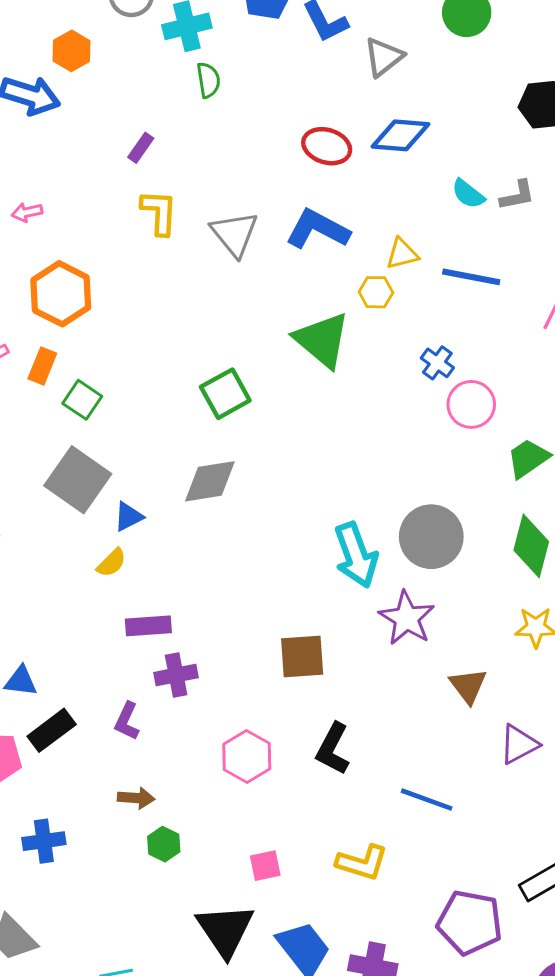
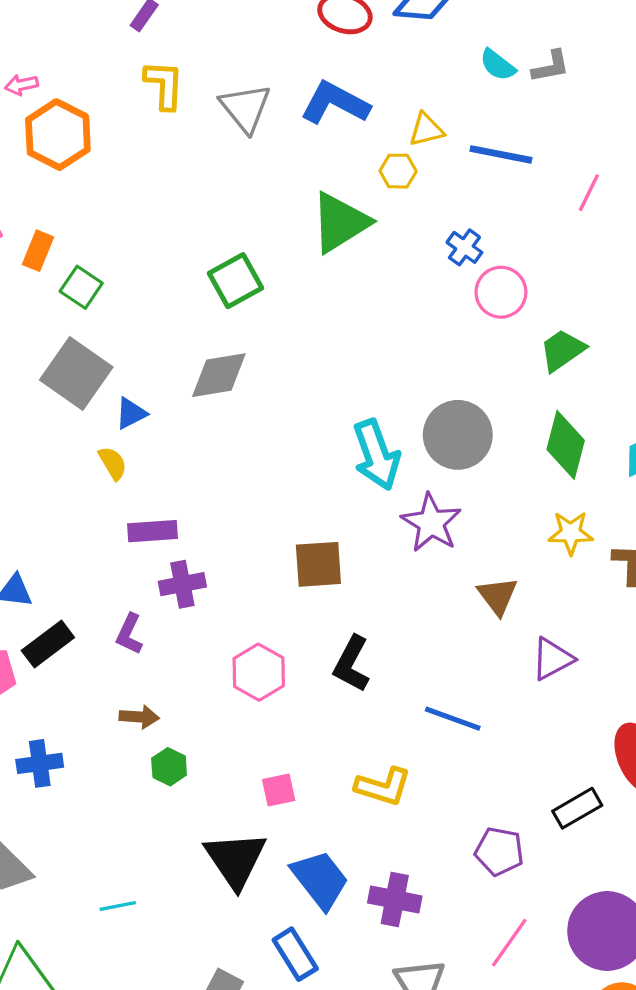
orange hexagon: (61, 294) -> (58, 135), moved
green triangle: (322, 340) -> (340, 223), turned 48
yellow semicircle: (112, 563) -> (113, 463), turned -76
purple pentagon: (470, 923) -> (499, 851), size x0.7

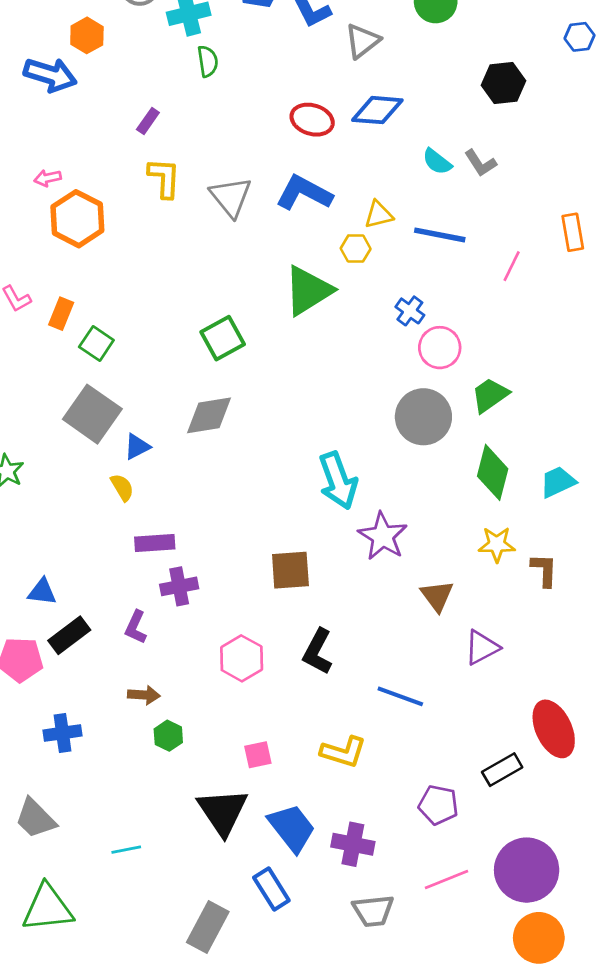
gray L-shape: (551, 67) -> (480, 163), turned 68
gray circle: (458, 435) -> (423, 417), moved
pink line: (509, 943) -> (447, 880), turned 33

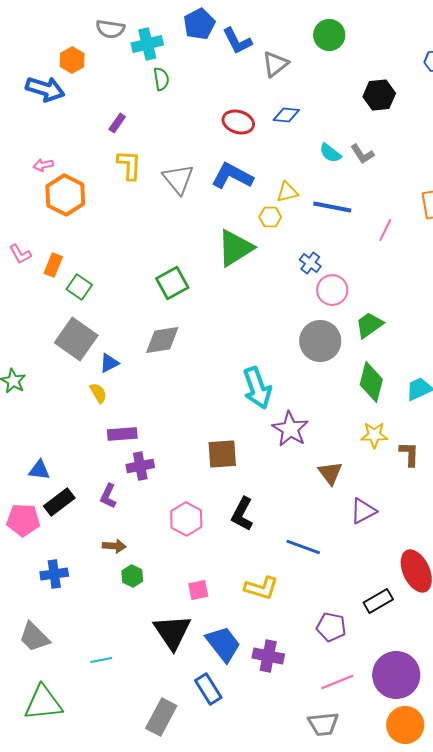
blue diamond: (377, 110) -> (286, 115), size x0.7
gray trapezoid: (373, 911) -> (323, 724), moved

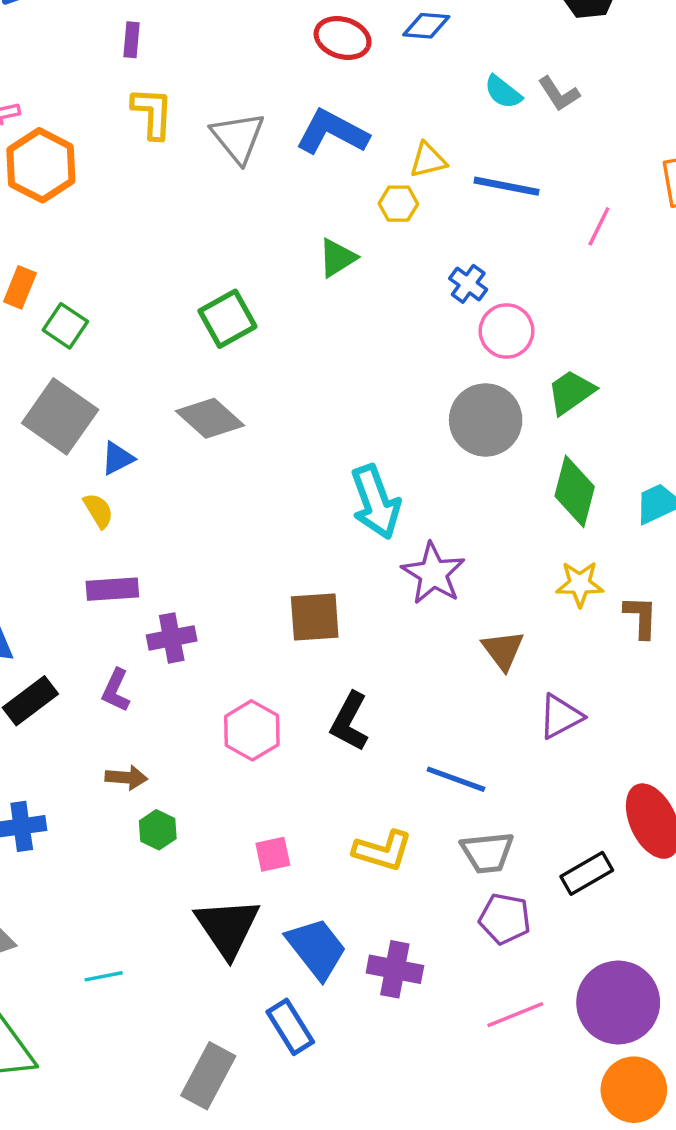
purple rectangle: (117, 123) -> (132, 40), turned -30
green triangle: (235, 248) -> (337, 258), size x0.6
gray diamond: (162, 340) -> (210, 418), turned 51
purple rectangle: (122, 434) -> (112, 589), moved
gray trapezoid: (323, 724) -> (487, 852), moved

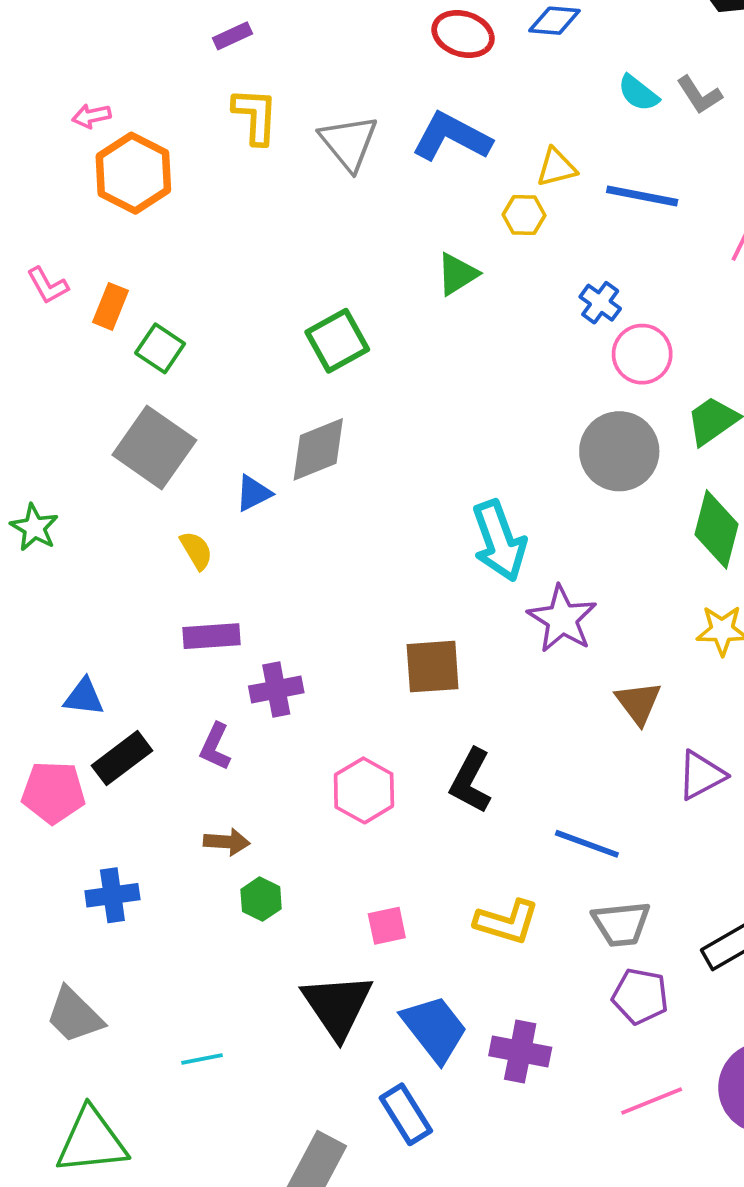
purple rectangle: (132, 40) -> (232, 36), turned 60
gray diamond: (210, 418) -> (318, 449), turned -64
blue triangle: (118, 458) -> (253, 493), moved

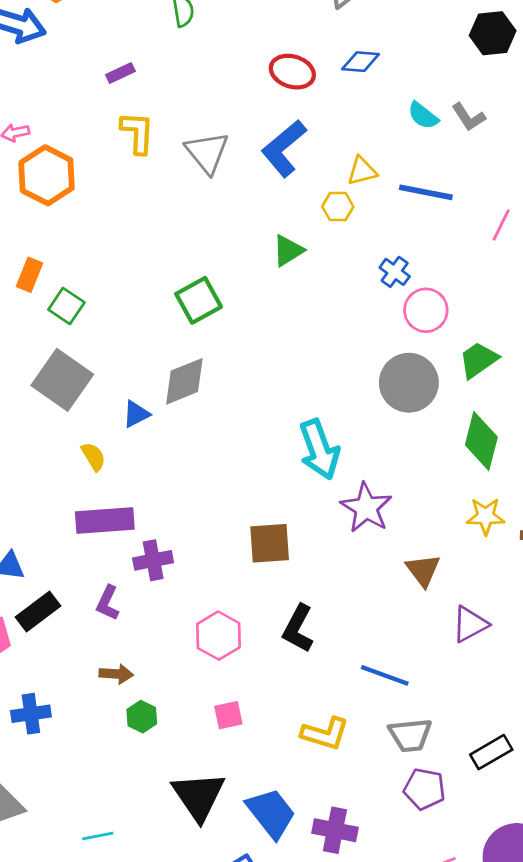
blue L-shape: (452, 137) -> (284, 148), turned -68
purple rectangle: (212, 636) -> (105, 521), size x1.4
pink square: (387, 926) -> (228, 715), moved

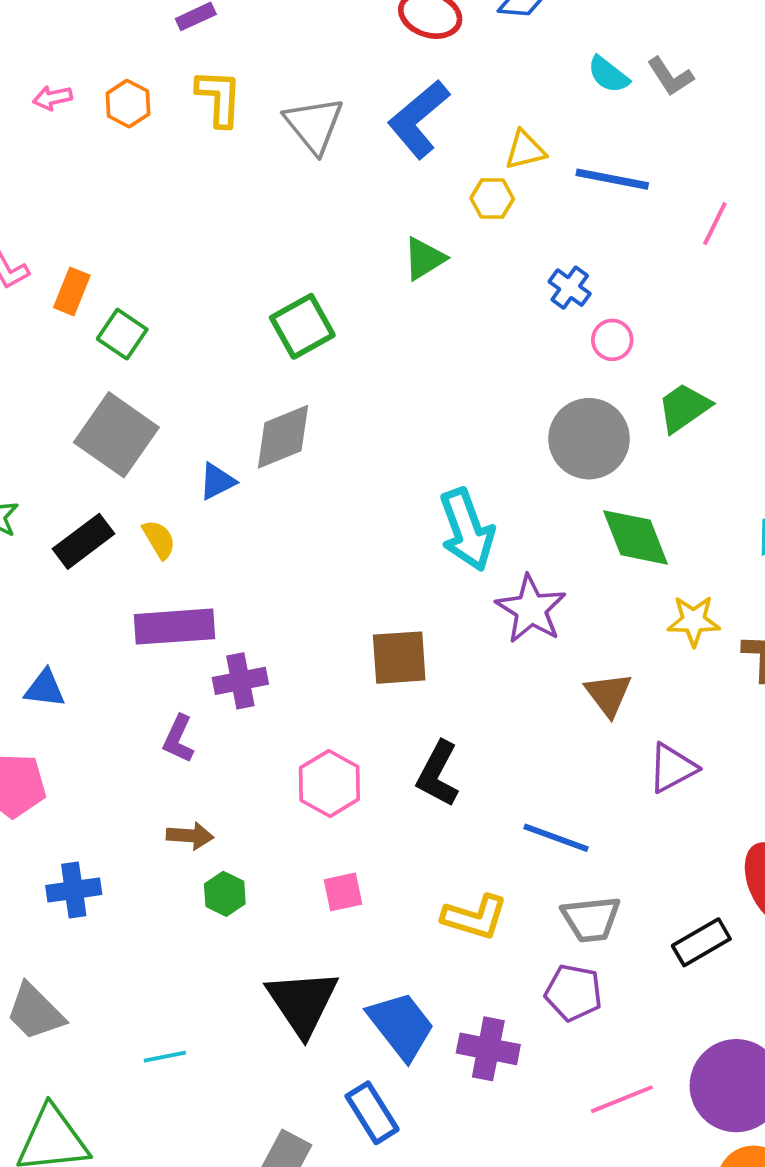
orange hexagon: (47, 175) -> (128, 104), moved, size x0.6
pink circle: (426, 310) -> (612, 340), size x0.7
green diamond: (481, 441) -> (635, 537), moved, turned -36
black rectangle: (38, 611) -> (83, 541), moved
purple pentagon: (424, 789) -> (574, 993), moved

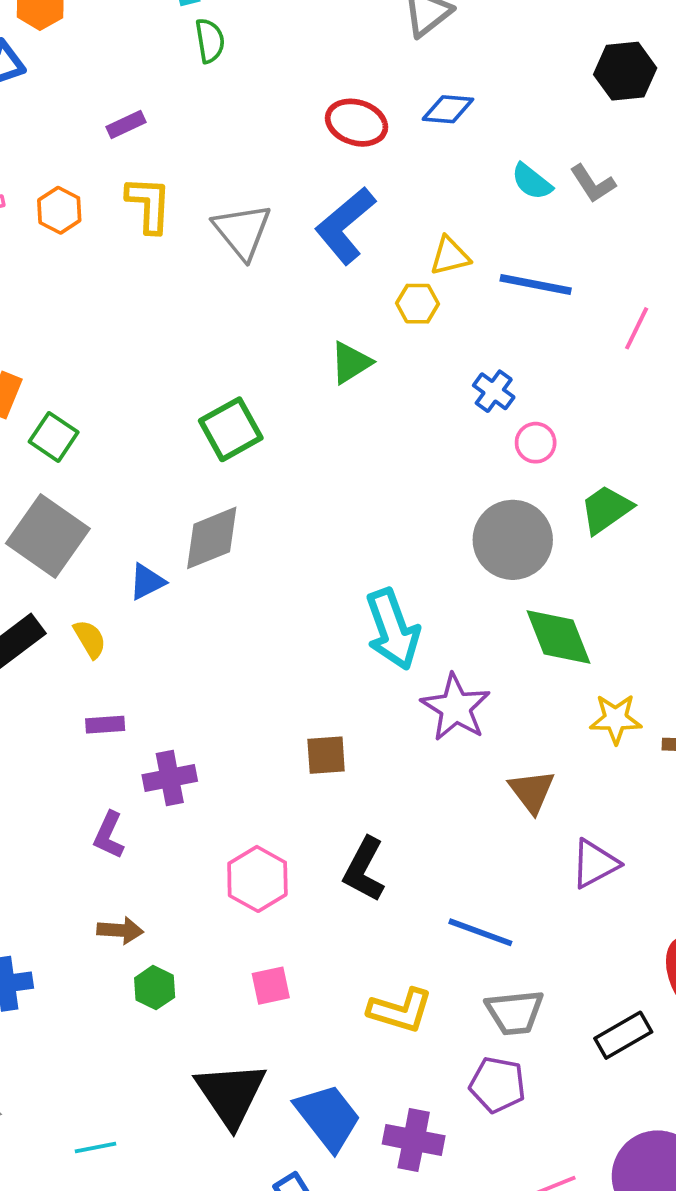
purple rectangle: (174, 627) -> (105, 725), size x0.5
brown square: (399, 658) -> (326, 755), size x0.7

